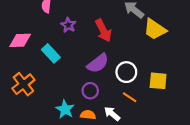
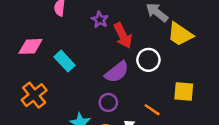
purple star: (68, 25) -> (100, 20), moved
white circle: (126, 72) -> (148, 60), moved

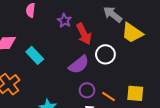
yellow square: (184, 91) -> (135, 93), moved
purple circle: (108, 102) -> (87, 90), moved

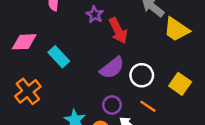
white circle: (105, 54) -> (142, 75), moved
purple circle: (87, 90) -> (112, 105), moved
yellow square: (135, 93) -> (180, 84), moved, turned 30

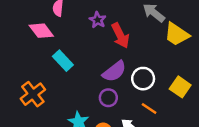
pink diamond: (24, 42) -> (41, 31), moved, turned 55
purple circle: (112, 105) -> (108, 98), moved

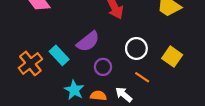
cyan rectangle: (63, 61) -> (59, 55), moved
purple semicircle: (114, 71) -> (88, 42), moved

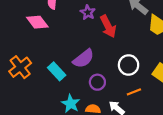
orange cross: (30, 63) -> (20, 67), moved
orange line: (142, 77) -> (134, 92), turned -56

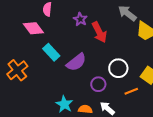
cyan rectangle: (57, 71) -> (51, 52), moved
purple circle: (97, 82) -> (98, 84), moved
orange line: (134, 92) -> (131, 91), moved

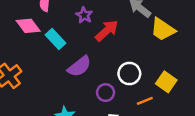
red arrow: (99, 32) -> (107, 31), turned -105
cyan rectangle: (51, 52) -> (56, 39), moved

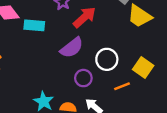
cyan rectangle: (56, 39) -> (34, 25), turned -42
purple semicircle: (79, 66) -> (72, 48), moved

